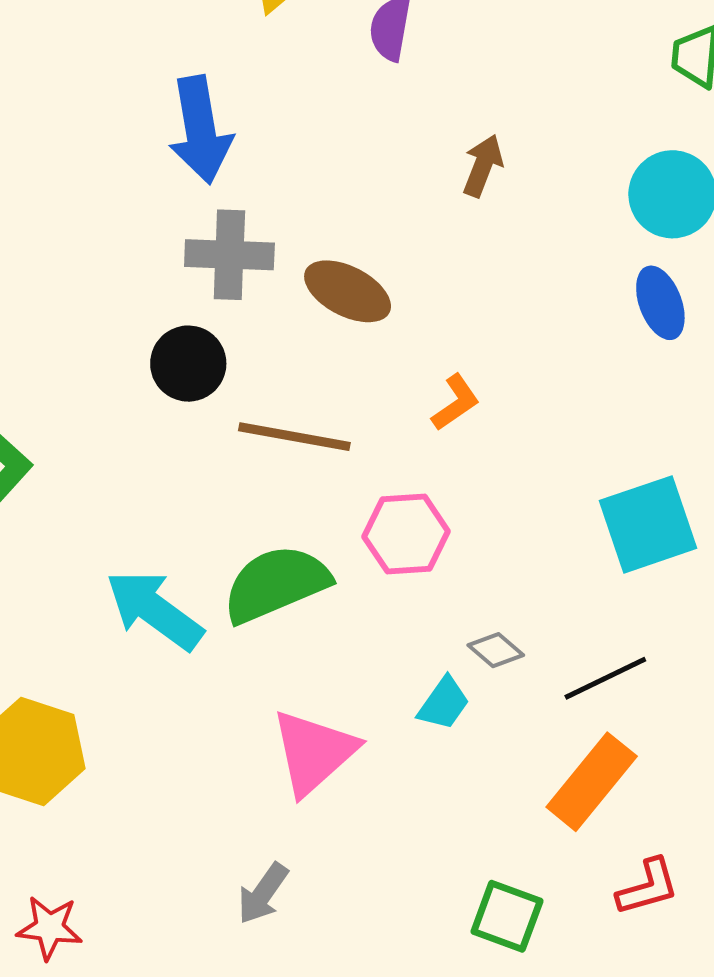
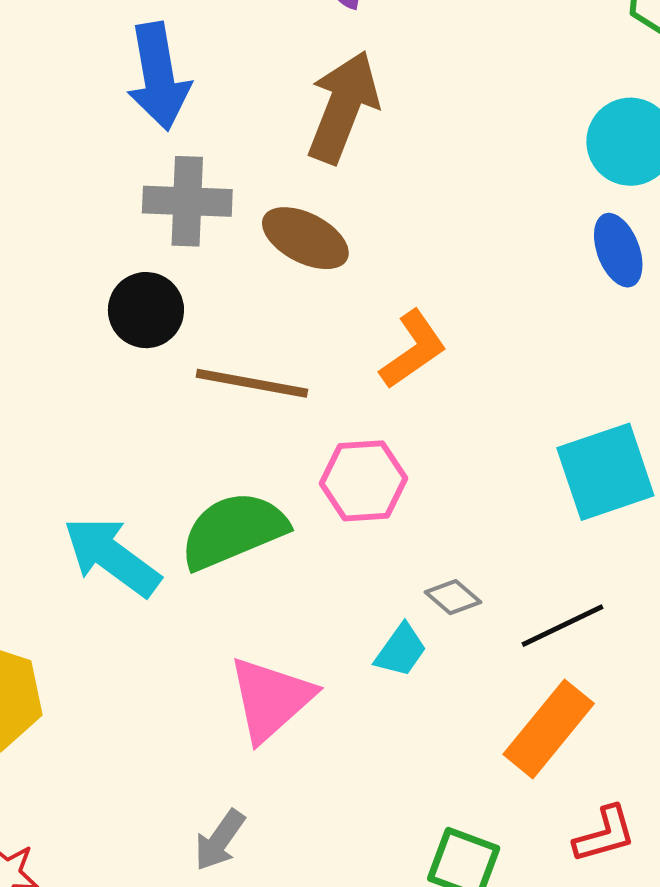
brown arrow: (483, 166) -> (343, 107), moved, size x1.8
orange L-shape: (456, 403) -> (413, 350), size x1.4

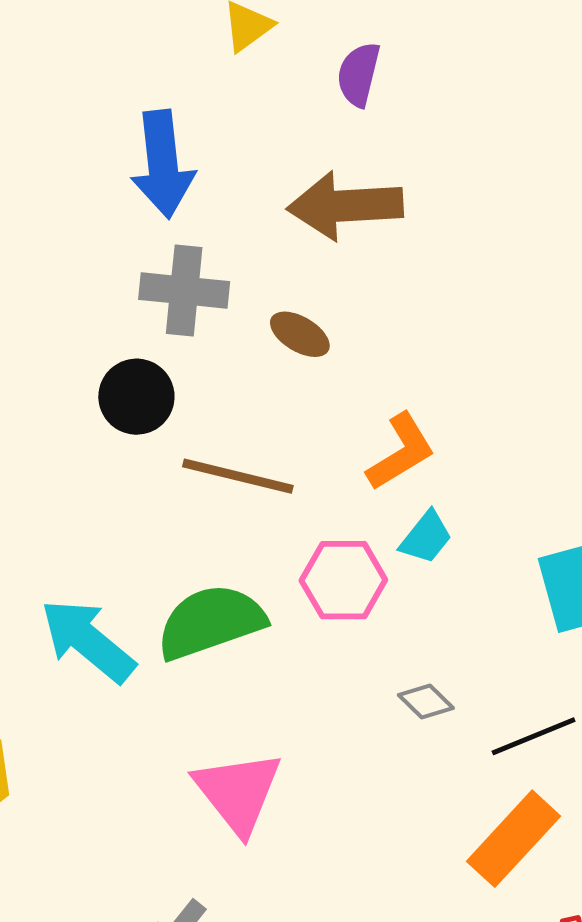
brown arrow: (343, 107) -> (345, 206), turned -118
brown ellipse: (305, 238) -> (300, 334), size x0.7
cyan trapezoid: (401, 650) -> (426, 537), moved
pink triangle: (271, 699) -> (238, 792), turned -30

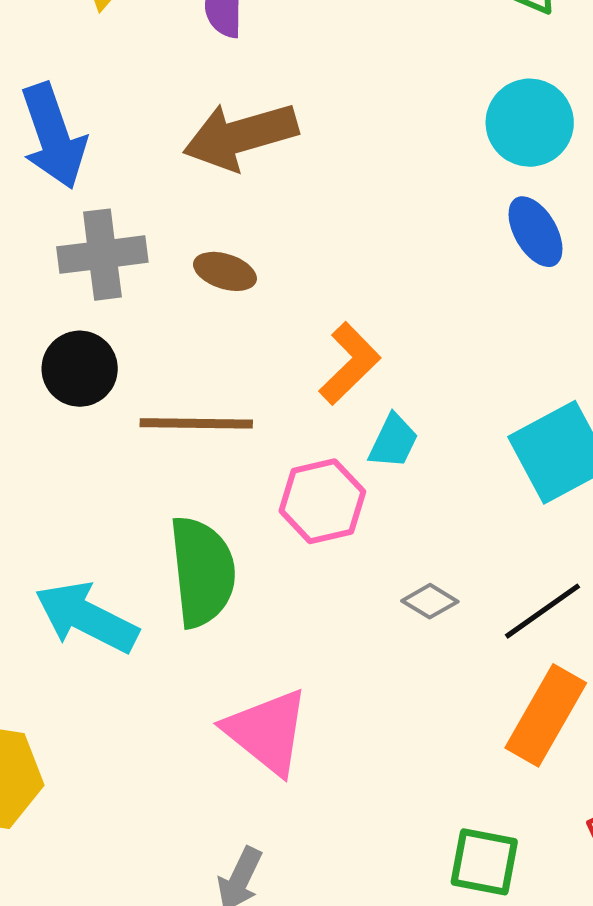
green semicircle: (211, 622) -> (202, 572), turned 116

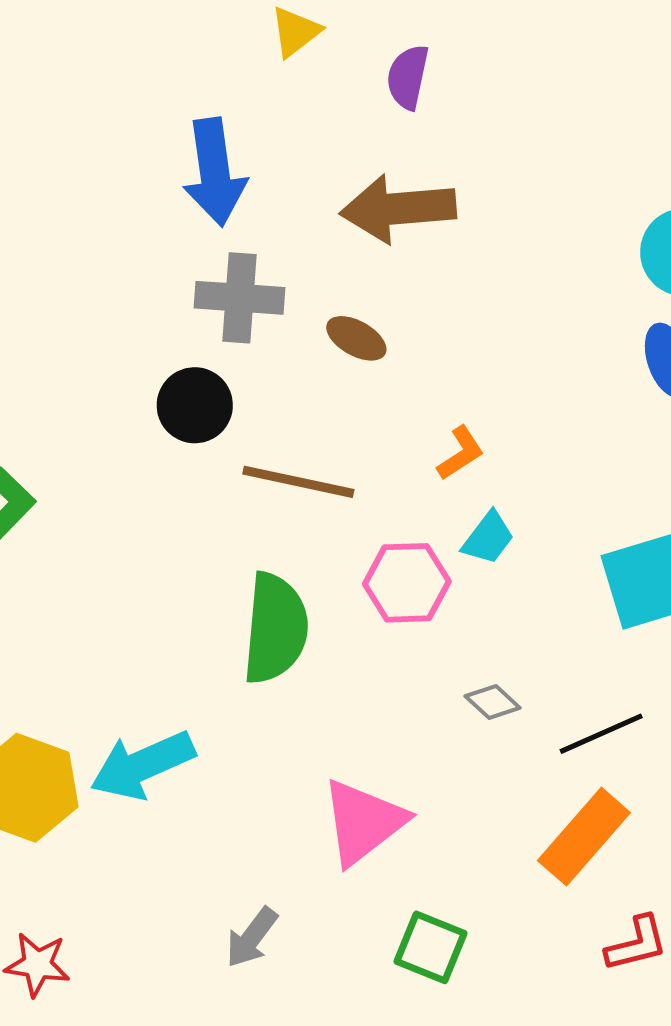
orange L-shape: (350, 363) -> (461, 453), size x0.7
cyan arrow: (87, 617) -> (143, 765), moved, turned -62
pink triangle: (267, 732) -> (363, 822), moved, turned 32
green square: (484, 862) -> (430, 947), moved

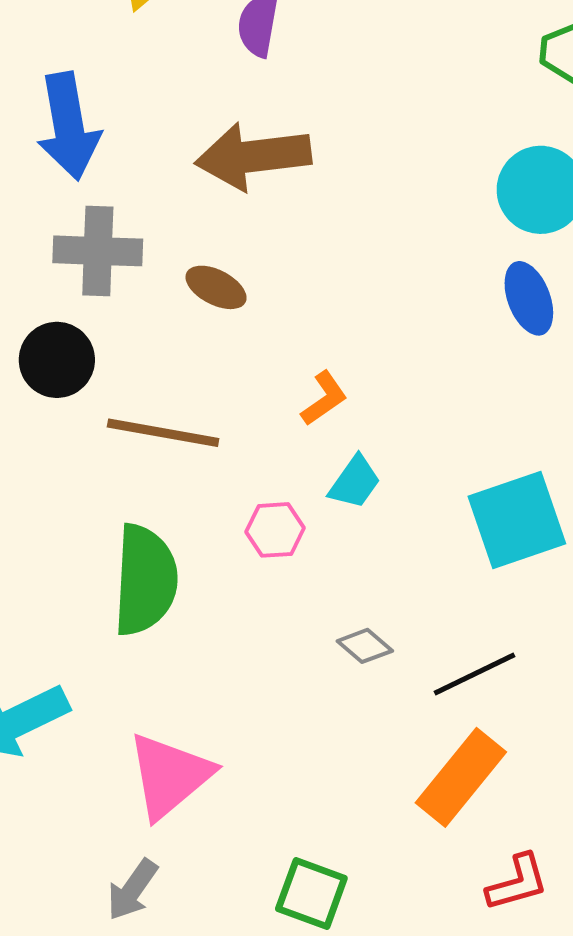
pink hexagon: (407, 583) -> (275, 530), size x0.7
pink triangle: (363, 822) -> (170, 776), moved

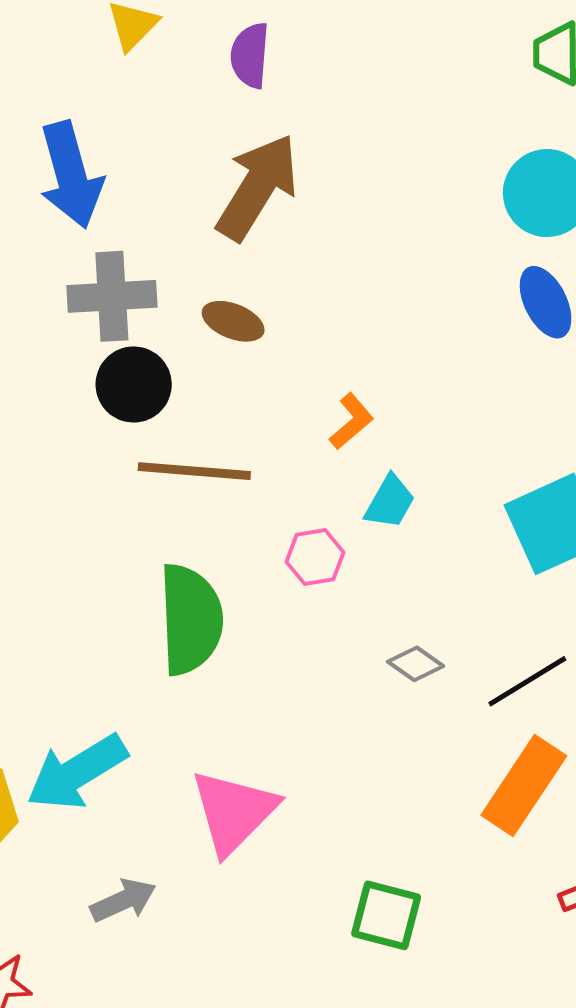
brown arrow: (253, 156) -> (257, 187), turned 134
black circle: (57, 360) -> (134, 384), moved
gray arrow: (132, 890) -> (123, 900), moved, turned -144

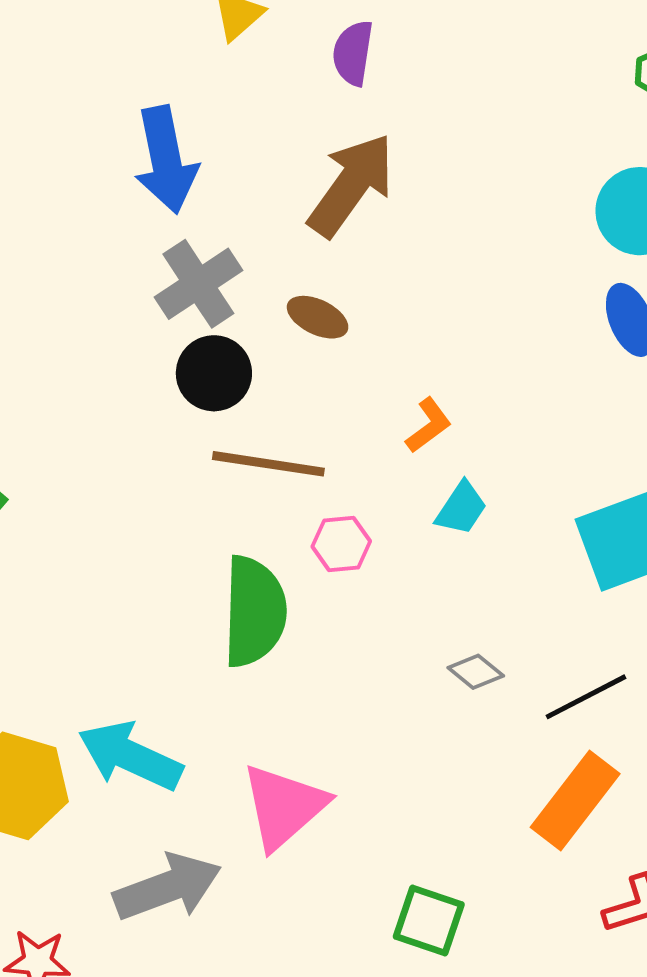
gray cross: (112, 296) -> (198, 284), turned -34
pink hexagon: (315, 557) -> (341, 544), moved
cyan arrow: (77, 772) -> (130, 756), turned 52
gray arrow: (123, 900) -> (168, 887), size x1.6

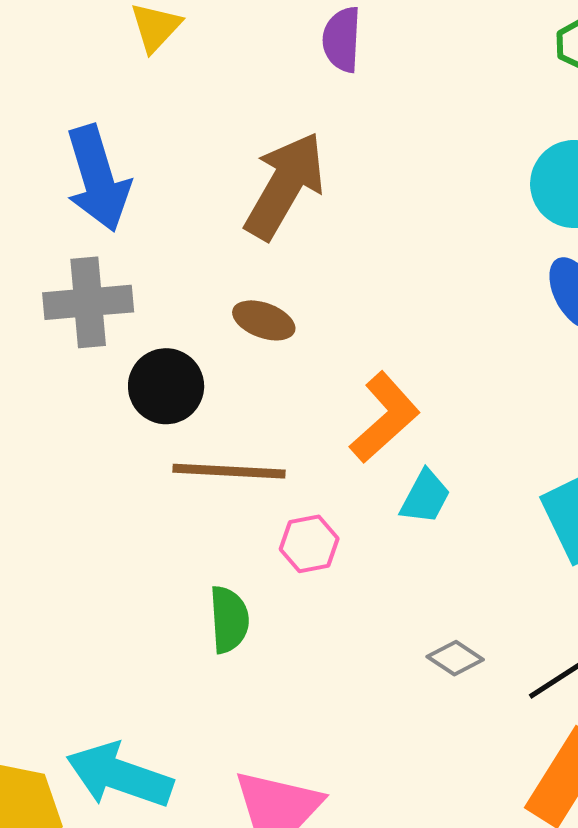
purple semicircle: (353, 53) -> (342, 39), moved
gray cross: (198, 284) -> (88, 302), moved, turned 34
orange L-shape: (429, 425) -> (385, 417), size x1.6
green semicircle: (254, 611) -> (229, 619), size x0.6

